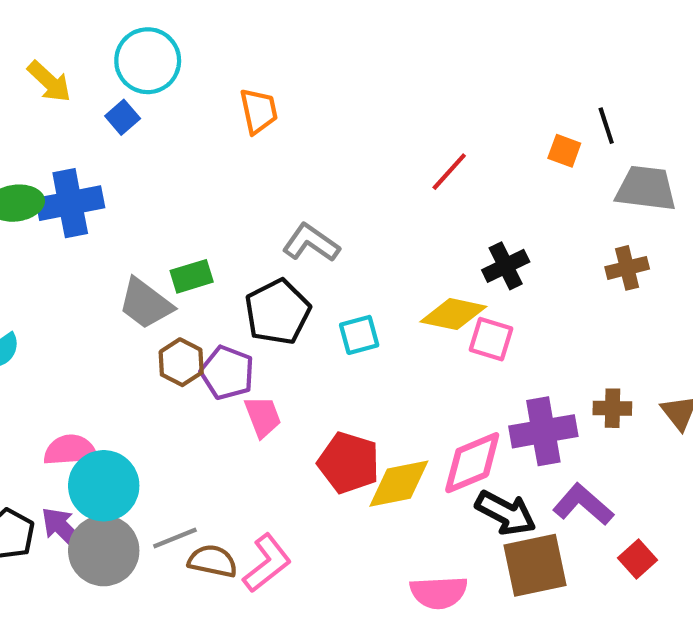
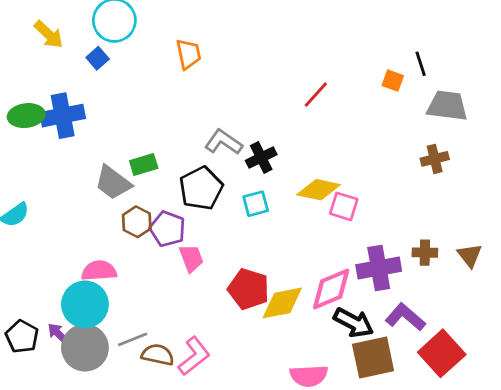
black cross: (506, 266) -> (261, 158), moved
pink semicircle: (70, 450) -> (99, 271), moved
purple arrow: (64, 530) -> (58, 334), size x0.7
red square: (638, 559) -> (442, 353), size x1.8

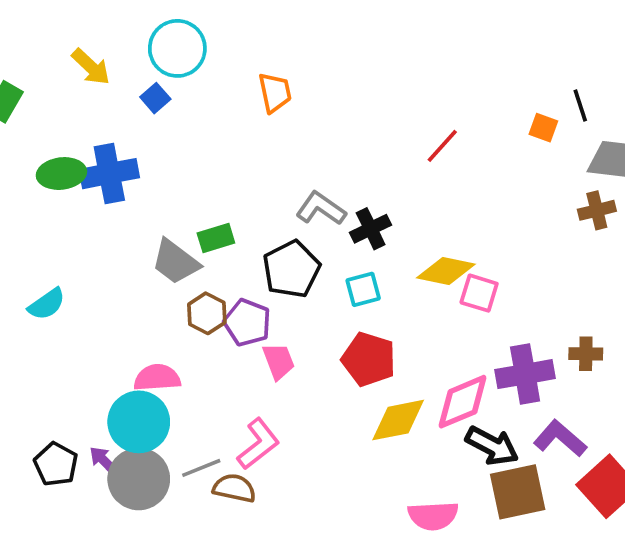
brown cross: (435, 159) -> (597, 210), moved
red pentagon: (249, 289) -> (369, 359), moved
pink L-shape: (194, 356) -> (258, 444), moved

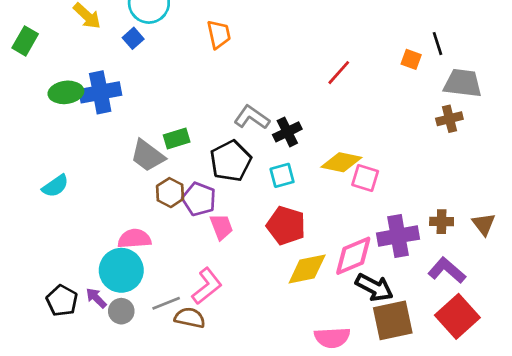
purple L-shape: (560, 438) -> (447, 270), moved
gray circle: (139, 479) -> (121, 311), size x0.6

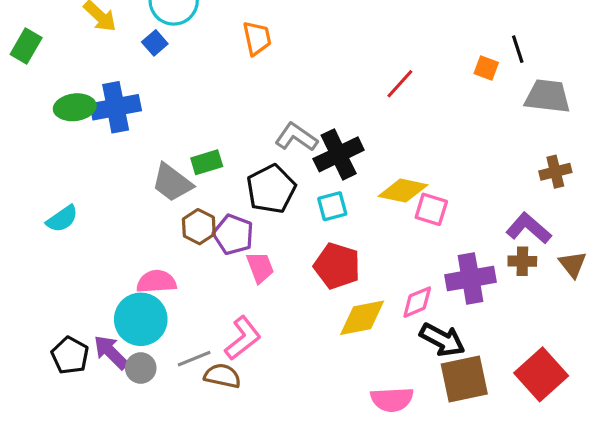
brown cross: (449, 119) -> (555, 172), moved
black cross: (287, 132) -> (339, 154), size x1.4
pink diamond: (353, 256) -> (417, 302), size x0.7
purple L-shape: (447, 270) -> (529, 228), moved
purple arrow: (96, 298) -> (111, 352), size x1.4

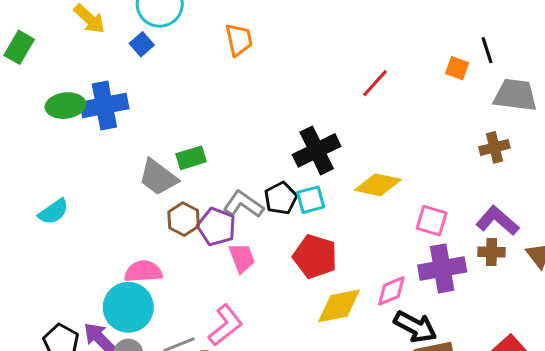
gray L-shape: (296, 137) -> (243, 204), moved
brown cross: (555, 172) -> (494, 147), moved
black pentagon: (271, 189) -> (281, 198), moved, size x0.7
pink square: (431, 209) -> (432, 221), moved

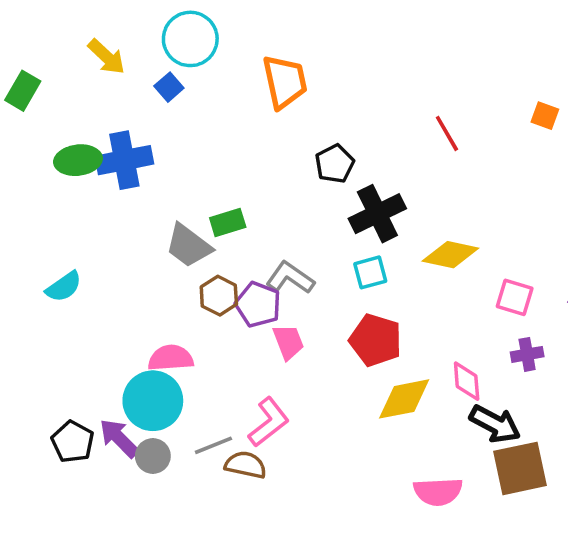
orange trapezoid: (239, 40) -> (285, 82), size x1.4
red line: (375, 83) -> (447, 133), turned -72
black pentagon: (281, 198) -> (335, 164), moved
purple cross: (442, 268) -> (527, 354), size x0.6
pink diamond: (391, 291) -> (467, 381), turned -72

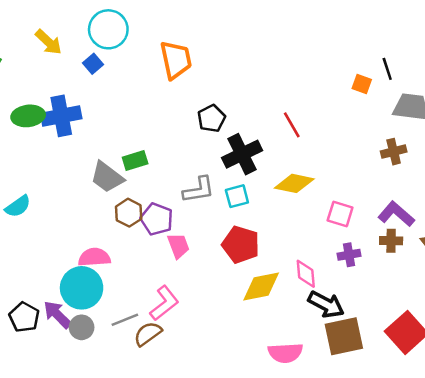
red line: (447, 133) -> (292, 125), moved
gray L-shape: (290, 278) -> (199, 190), moved, turned 136
brown semicircle: (246, 465) -> (148, 334), turned -48

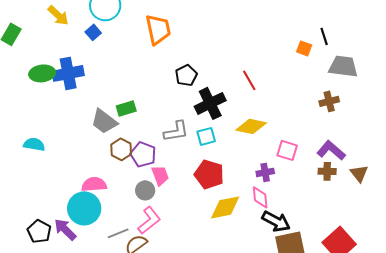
cyan semicircle: (18, 206) -> (34, 144), turned -135
purple cross: (349, 255) -> (265, 172), moved
gray circle: (82, 327) -> (145, 190), moved

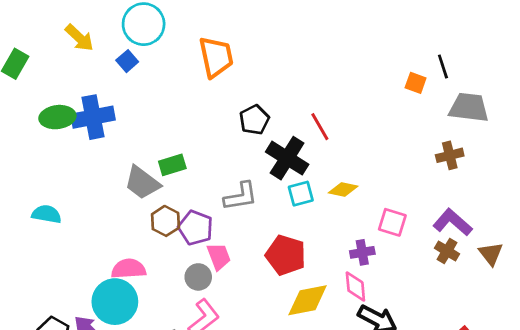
red line: (249, 80) -> (320, 127), moved
black cross: (210, 103) -> (287, 158), turned -32
yellow diamond: (251, 126) -> (343, 190), size x0.7
cyan square: (206, 136) -> (301, 194), moved
brown cross: (327, 171) -> (447, 251), turned 30

